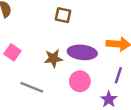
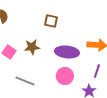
brown star: (53, 58) -> (32, 47), moved

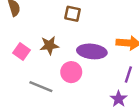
pink circle: (65, 76) -> (71, 72), moved

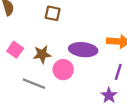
brown square: (72, 14) -> (53, 13), moved
brown star: (49, 45) -> (42, 54), moved

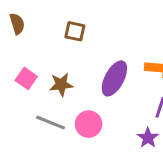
purple ellipse: (83, 50) -> (114, 78), turned -68
pink circle: (63, 70) -> (89, 124), moved

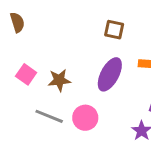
brown square: (75, 31) -> (114, 30), moved

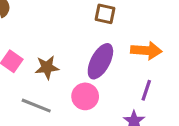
pink circle: (85, 118) -> (85, 96), moved

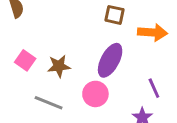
orange arrow: (146, 51) -> (153, 32), moved
purple line: (146, 90) -> (154, 88), turned -42

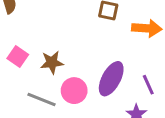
purple ellipse: (110, 60) -> (111, 79), moved
pink circle: (95, 94) -> (74, 91), moved

